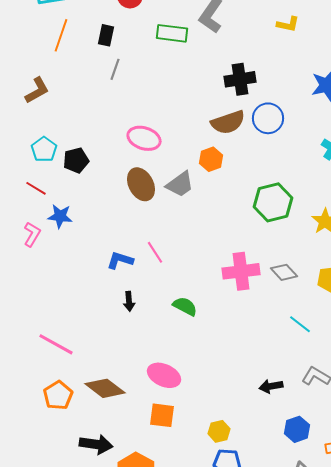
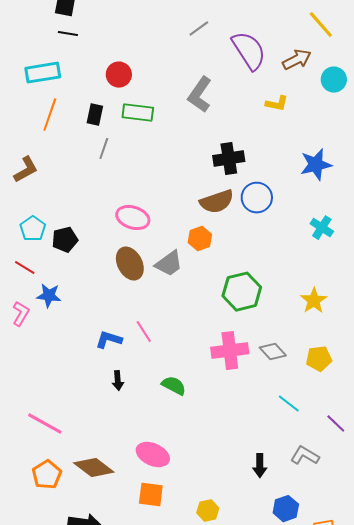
green rectangle: (172, 33) -> (138, 113), moved
green hexagon: (273, 202) -> (242, 292), moved
black arrow: (271, 386) -> (260, 466), turned -80

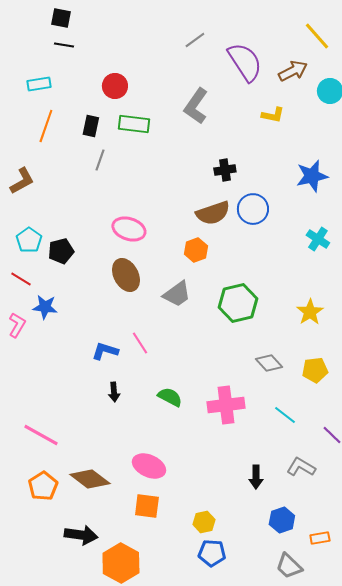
cyan rectangle: (43, 73) -> (39, 84), size x0.7
black cross: (229, 159) -> (225, 170), size x0.7
gray trapezoid: (169, 264) -> (177, 294), moved
pink cross: (230, 351) -> (226, 405), moved

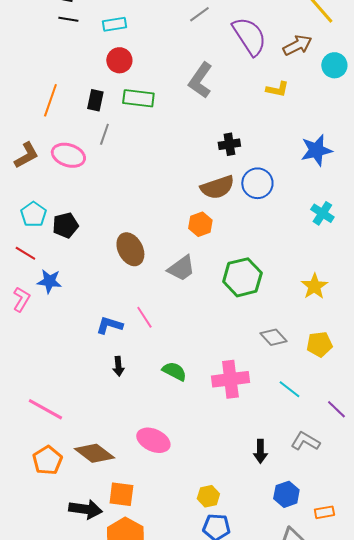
cyan rectangle: (39, 84) -> (114, 24), moved
pink ellipse: (129, 229) -> (68, 155), moved
orange square: (147, 506) -> (121, 494), moved

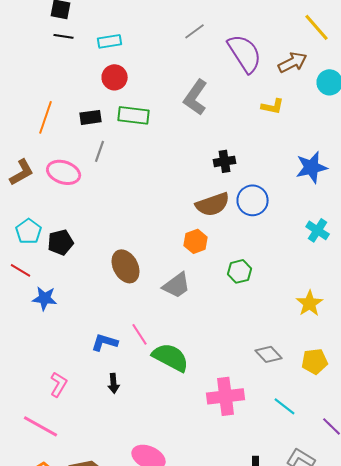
black rectangle: (95, 100) -> (91, 117), turned 70
green hexagon: (242, 277) -> (240, 271), moved, size x0.6
pink L-shape: (21, 299) -> (59, 384), moved
green semicircle: (174, 371) -> (171, 357), moved, size x1.5

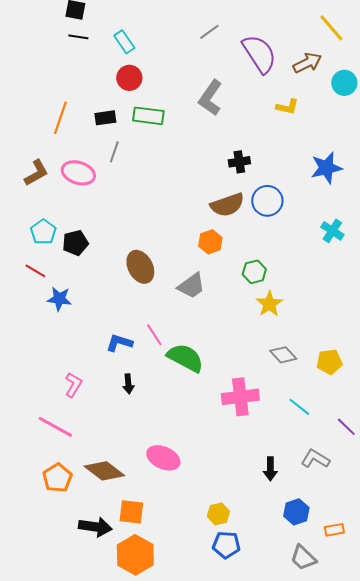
cyan rectangle: (110, 41) -> (124, 42), turned 65
yellow star: (310, 303) -> (269, 304), moved

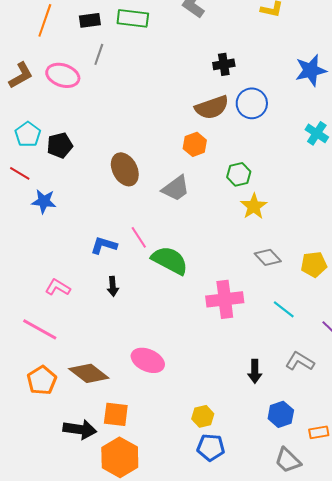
pink L-shape: (73, 385) -> (58, 287), turned -90

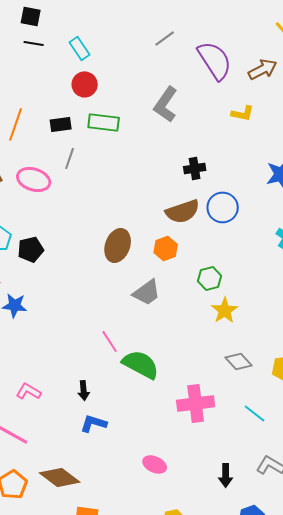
brown ellipse: (125, 169) -> (118, 245), moved, turned 48
blue L-shape: (104, 245) -> (94, 423), moved
pink ellipse: (148, 360) -> (155, 464), moved, size x0.7

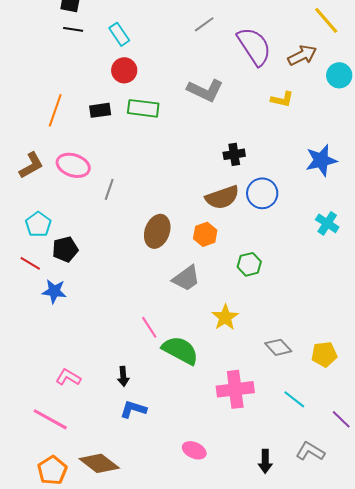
gray L-shape: (166, 104) -> (205, 90), turned -99
gray line: (70, 158) -> (109, 189), moved
black pentagon: (31, 249) -> (65, 249), moved
yellow star: (225, 310) -> (225, 317), moved

